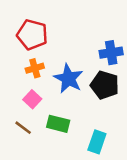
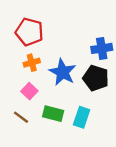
cyan rectangle: (97, 142) -> (82, 117), moved

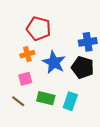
red pentagon: (29, 32) -> (39, 29), moved
pink square: (29, 91) -> (25, 79), turned 32

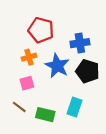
blue cross: (88, 42) -> (80, 43), moved
green rectangle: (46, 98) -> (45, 115), moved

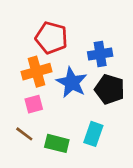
orange cross: (29, 57) -> (37, 72), size x1.5

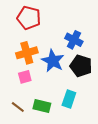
red pentagon: (51, 38) -> (29, 18), moved
blue cross: (100, 54) -> (74, 40), turned 36
brown line: (24, 134) -> (18, 107), moved

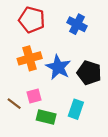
blue cross: (74, 40) -> (77, 24), moved
pink square: (25, 77) -> (34, 96), moved
brown line: (18, 107) -> (14, 104), moved

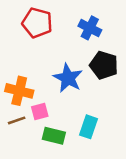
orange cross: (30, 58) -> (19, 91), moved, turned 30
black pentagon: (89, 73) -> (104, 65), moved
brown line: (14, 104) -> (17, 120), turned -56

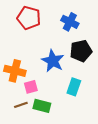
black pentagon: (104, 65) -> (81, 51), turned -30
brown line: (17, 120) -> (21, 105), moved
cyan rectangle: (88, 127) -> (74, 87), moved

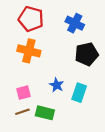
blue star: (53, 61) -> (57, 85), moved, size x0.6
orange cross: (15, 71) -> (29, 51), moved
pink square: (31, 87) -> (24, 93), moved

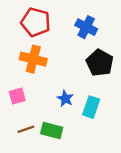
black pentagon: (87, 54) -> (100, 63), turned -30
pink square: (24, 93) -> (17, 96), moved

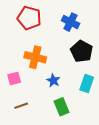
orange cross: (33, 59) -> (35, 57), moved
cyan rectangle: (91, 107) -> (87, 84), moved
green rectangle: (52, 130) -> (61, 107), moved, turned 54

